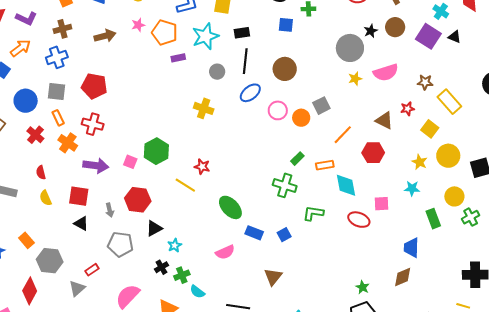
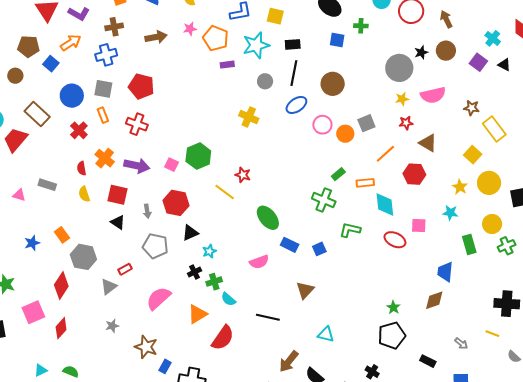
purple square: (428, 36) -> (478, 62), size x0.7
red star: (407, 109) -> (406, 123), moved
orange cross: (68, 143) -> (105, 158), moved

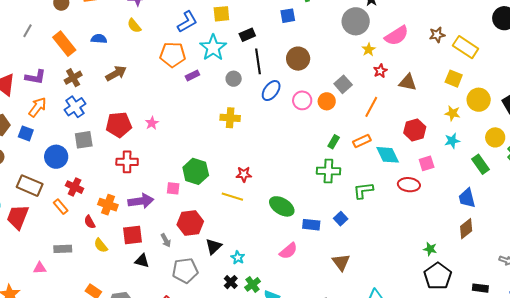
pink star: (190, 29) -> (152, 123), moved
orange rectangle: (103, 115) -> (61, 207), moved
red hexagon: (414, 174) -> (415, 130), moved

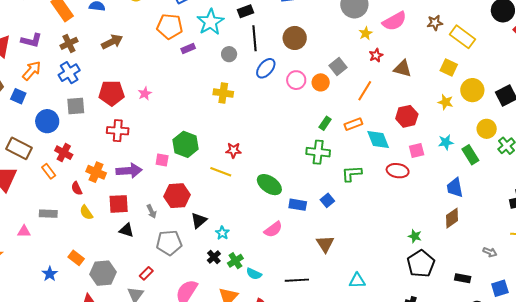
cyan star: (452, 141) -> (446, 142), moved

